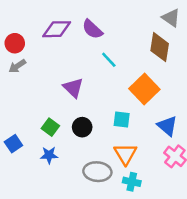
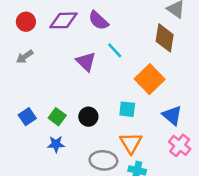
red circle: (15, 43) -> (26, 22), moved
purple triangle: (73, 88) -> (86, 62), moved
blue square: (13, 144) -> (27, 117), moved

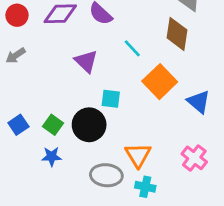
cyan line: (115, 50) -> (132, 48), moved
cyan square: (127, 109) -> (111, 99), moved
blue triangle: (172, 115) -> (199, 102), moved
black circle: (88, 117) -> (89, 125), size x1.5

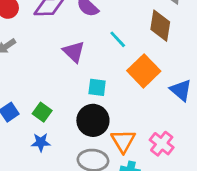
black circle: (89, 125) -> (93, 120), moved
pink cross: (194, 158) -> (162, 144), moved

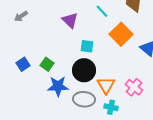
blue star: (41, 142) -> (58, 86), moved, size x1.5

